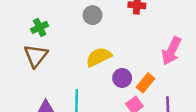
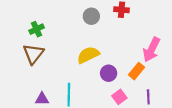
gray circle: (93, 15) -> (91, 16), moved
orange rectangle: (146, 83) -> (137, 71), moved

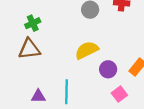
brown triangle: (33, 54) -> (29, 49), turned 45

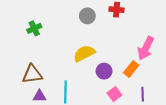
brown triangle: (29, 49) -> (32, 74), moved

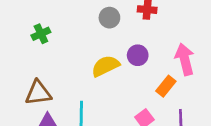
pink arrow: (146, 48) -> (185, 59), turned 140
purple circle: (104, 71) -> (138, 55), moved

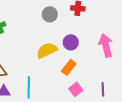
orange rectangle: (166, 86) -> (69, 67), moved

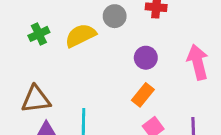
yellow semicircle: (47, 50) -> (80, 35), moved

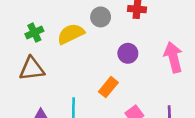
orange rectangle: (143, 95) -> (108, 87), moved
brown triangle: (36, 99) -> (32, 69), moved

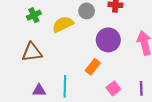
green cross: (34, 33) -> (34, 15), moved
purple circle: (128, 53) -> (108, 40), size x1.5

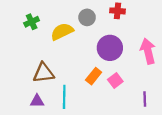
brown triangle: (32, 52) -> (44, 73), moved
pink square: (113, 88) -> (115, 81), moved

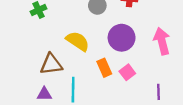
yellow semicircle: (62, 32) -> (78, 41), moved, turned 60
orange rectangle: (94, 76) -> (104, 68), turned -63

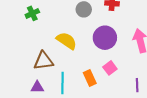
orange rectangle: (104, 68) -> (90, 78), moved

